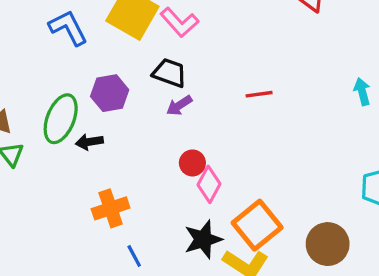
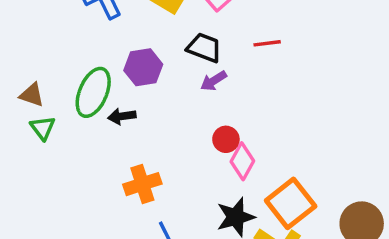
red line: (259, 94) -> (267, 43), moved

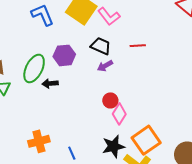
orange cross: (142, 184) -> (39, 141), moved

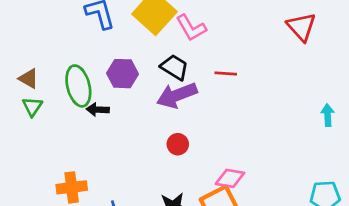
purple arrow: (105, 66) -> (177, 95), size x1.8
green ellipse: (34, 68) -> (78, 86), turned -48
pink diamond: (119, 114) -> (230, 178), moved, turned 60

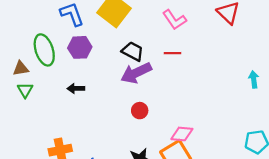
pink L-shape: (191, 28) -> (174, 20), moved
purple hexagon: (122, 74) -> (80, 47), moved
brown triangle: (29, 78) -> (21, 68), turned -35
green ellipse: (78, 86) -> (44, 50), moved

